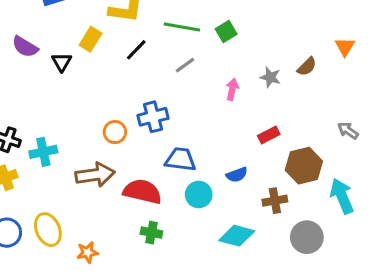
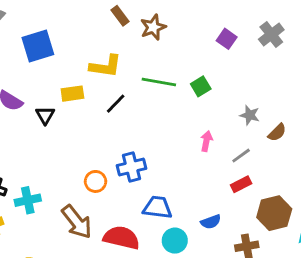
yellow rectangle: (91, 39) -> (72, 94), turned 50
gray line: (185, 65) -> (241, 156), moved
brown semicircle: (307, 67) -> (277, 132), moved
gray star: (270, 77) -> (250, 115), moved
brown arrow: (95, 175) -> (77, 222), turned 60

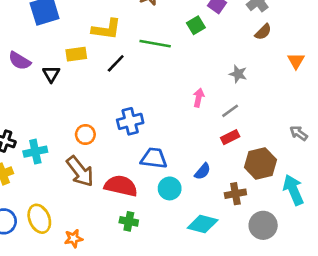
green square: (201, 86) -> (196, 25), moved
brown semicircle: (277, 132) -> (263, 32), moved
orange circle: (95, 181) -> (85, 134), moved
blue semicircle: (211, 222) -> (203, 171), turned -30

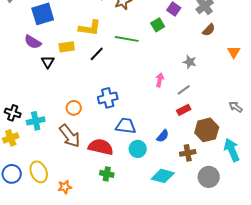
purple semicircle: (20, 61) -> (33, 42), moved

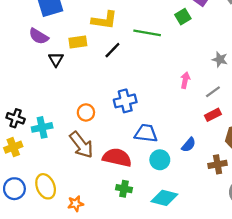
cyan diamond: (163, 176) -> (164, 198), moved

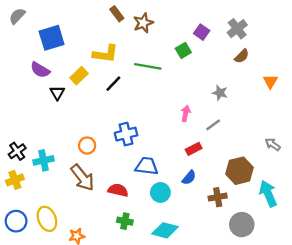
yellow rectangle: (78, 42) -> (79, 76), turned -36
red rectangle: (213, 115) -> (194, 149), moved
black cross: (16, 118) -> (17, 151), turned 36
red semicircle: (117, 157) -> (118, 190), size x0.7

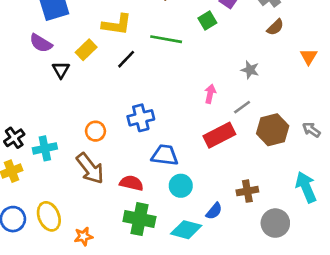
red rectangle: (194, 149) -> (219, 135), size x1.6
brown hexagon: (239, 171) -> (273, 130), moved
blue semicircle: (189, 178) -> (214, 211), moved
green cross: (125, 221) -> (139, 219), size x1.6

